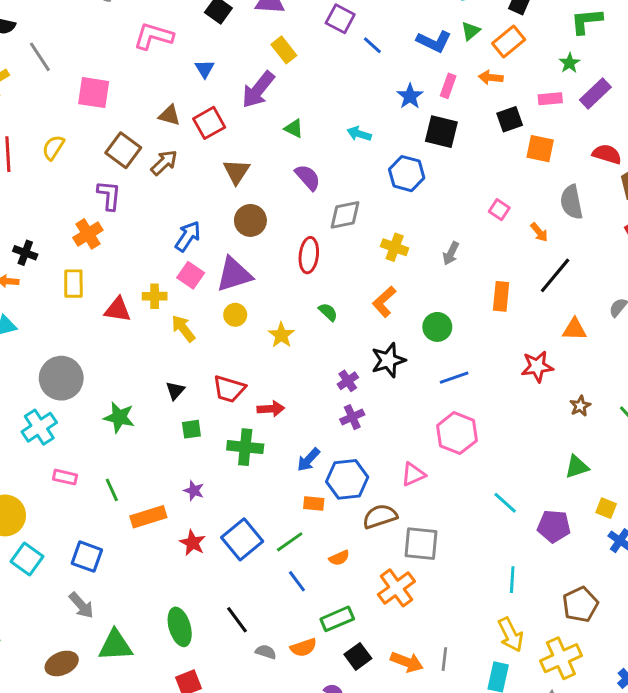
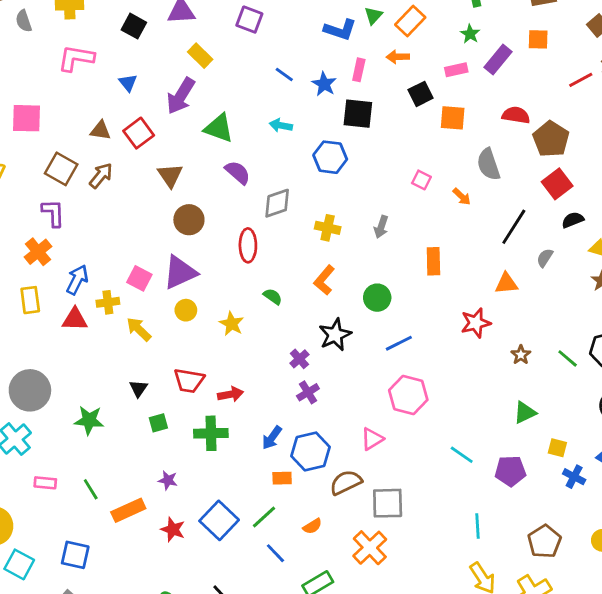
blue line: (372, 45) -> (284, 74), moved
green triangle: (294, 128) -> (219, 128), size x1.6
blue arrow: (188, 236) -> (77, 280), moved
black line: (555, 275) -> (514, 227), moved

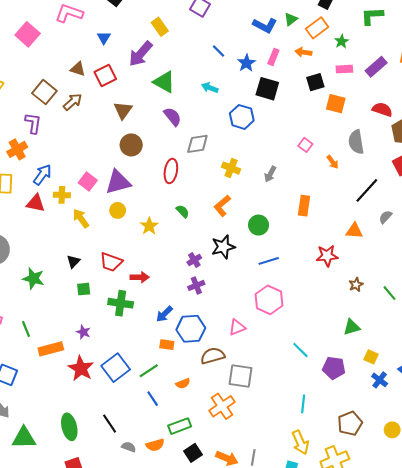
green star: (470, 34) -> (342, 41), moved
pink square: (26, 118) -> (28, 34), moved, turned 30
red star: (173, 529) -> (81, 368), size x1.4

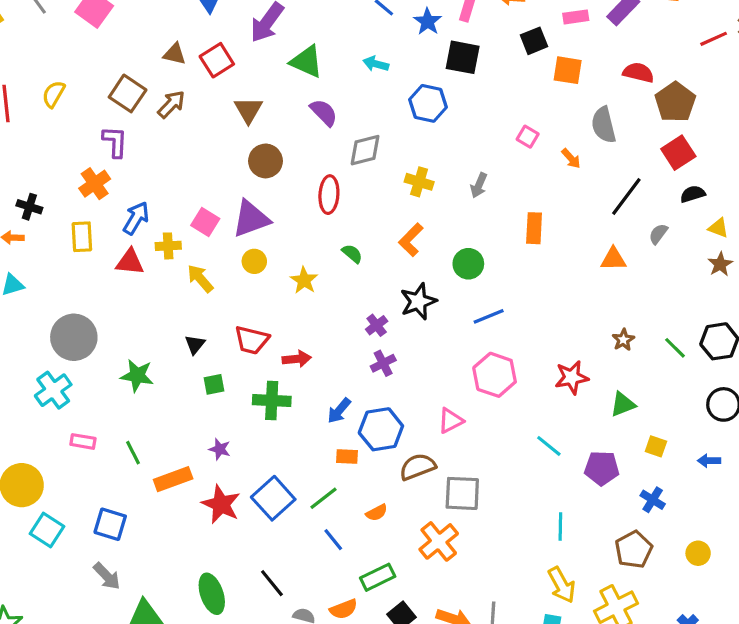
red star: (327, 256) -> (572, 377), moved
blue cross: (380, 380) -> (653, 500), moved

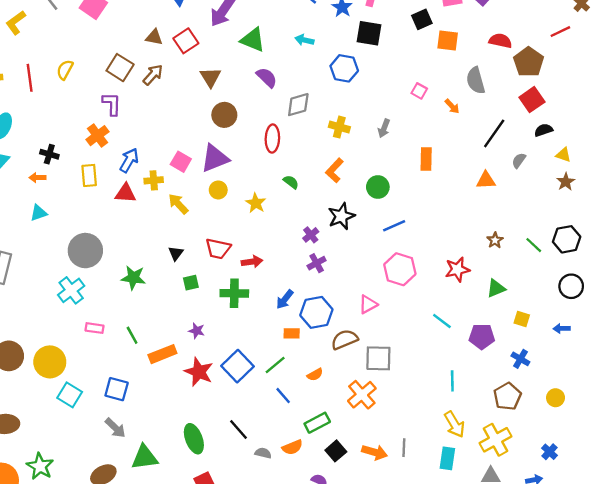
red line: (714, 39) -> (560, 32), moved

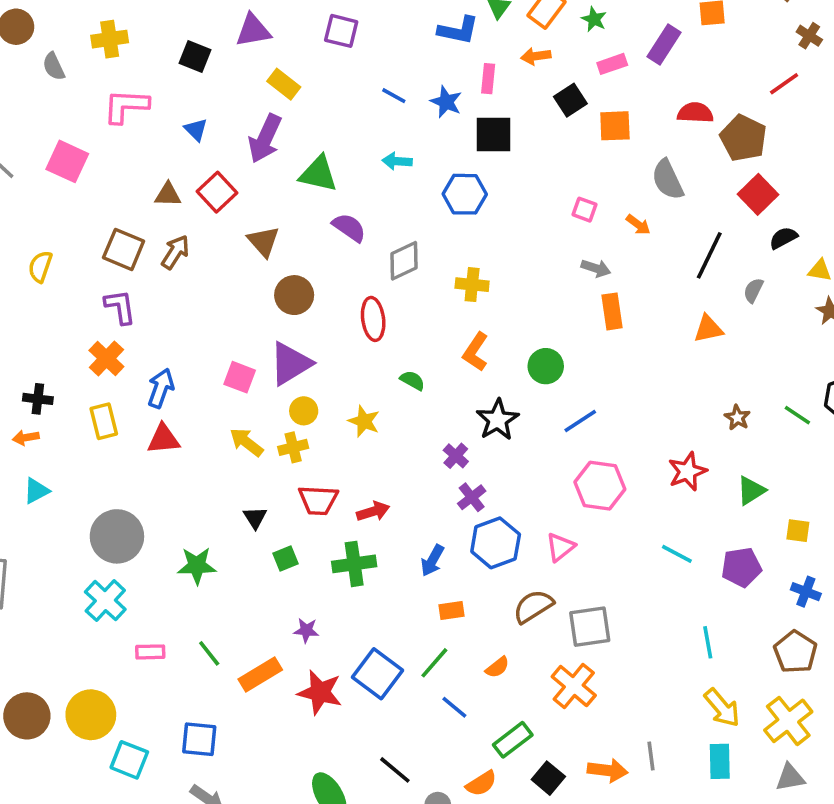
gray arrow: (384, 128) -> (596, 268), moved, turned -84
yellow cross: (154, 180) -> (293, 447), moved
blue hexagon: (316, 312) -> (496, 543), moved

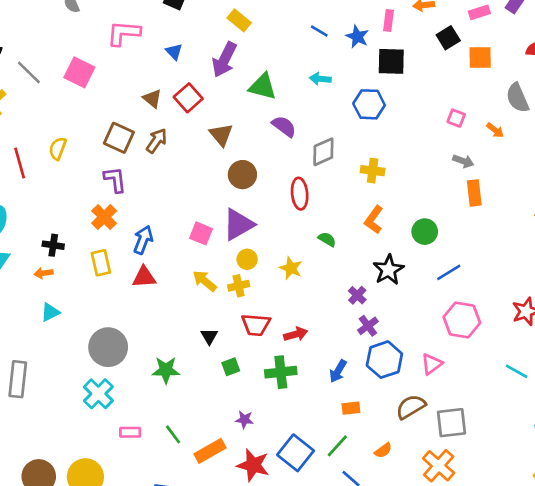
brown triangle: (168, 195) -> (152, 99), turned 36

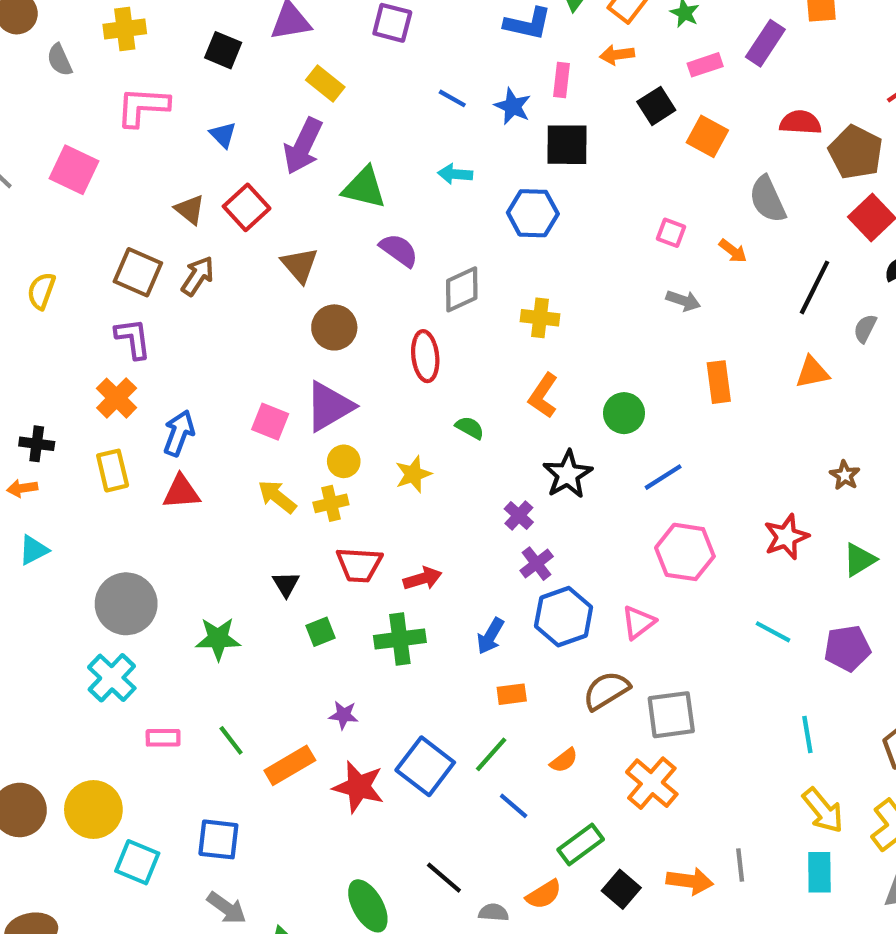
orange square: (480, 58) -> (707, 136), turned 30
orange rectangle: (474, 193) -> (719, 382), moved
yellow star: (291, 268) -> (413, 474), turned 30

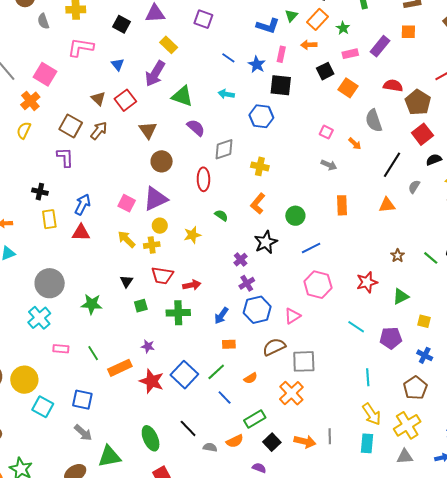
orange cross: (117, 398) -> (30, 101), moved
black cross: (37, 444) -> (40, 192), moved

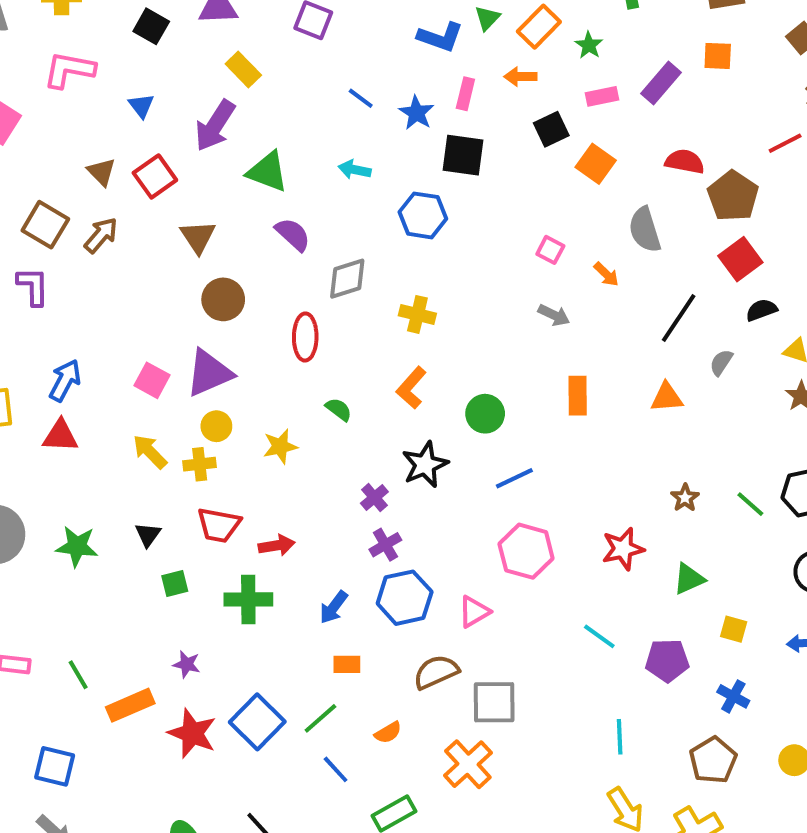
green star: (92, 304) -> (77, 546), moved

